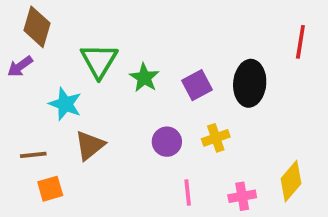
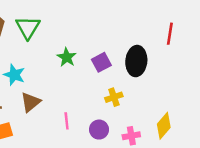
green triangle: (99, 61) -> (28, 27), moved
purple circle: (167, 142) -> (99, 130), moved
pink line: (188, 192) -> (67, 121), moved

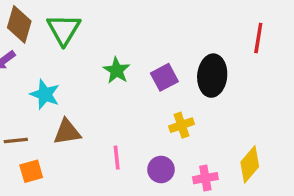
brown triangle: (30, 102) -> (67, 132), turned 30

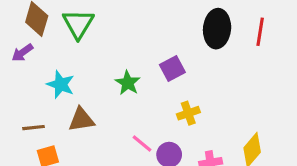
green star: (117, 70) -> (128, 83), moved
black ellipse: (212, 76) -> (217, 29), moved
pink line: (117, 158) -> (142, 144), moved, turned -45

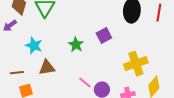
yellow cross: (188, 113) -> (136, 64), moved, size x1.6

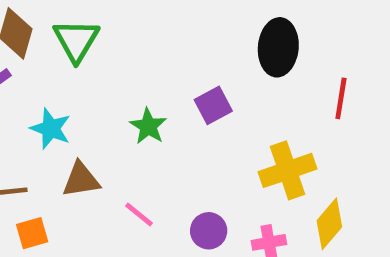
red line: (159, 13) -> (341, 98), moved
pink line: (85, 83) -> (139, 215), moved

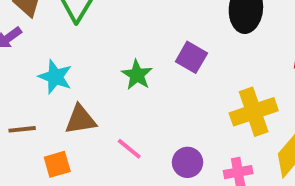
purple square: (213, 105) -> (191, 57), turned -32
orange square: (32, 233) -> (57, 164), moved

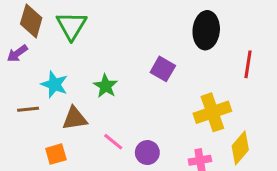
green star: (137, 75) -> (106, 86), moved
brown line: (22, 129) -> (28, 109), moved
purple circle: (188, 162) -> (147, 153), moved

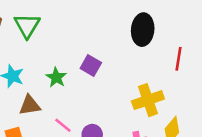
purple square: (163, 69) -> (91, 65), moved

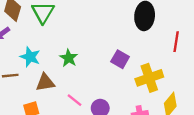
purple square: (91, 65) -> (120, 59), moved

